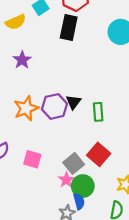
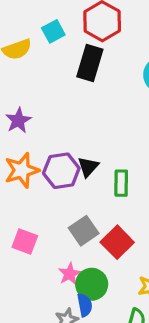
purple star: (22, 60) -> (18, 120), moved
gray square: (74, 163) -> (84, 231), moved

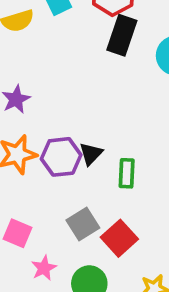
black rectangle: (90, 63) -> (122, 35), moved
pink star: (70, 274) -> (44, 268), moved

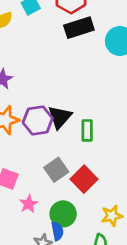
black rectangle: (122, 35) -> (79, 28), turned 56
black triangle: (91, 154) -> (60, 117), size x1.4

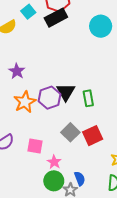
black rectangle: (79, 28) -> (56, 18), moved
red square: (84, 179) -> (93, 136), turned 30
green circle: (63, 214) -> (54, 181), moved

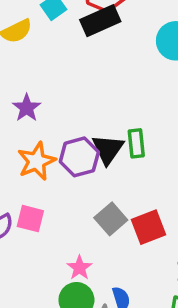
green rectangle: (88, 98) -> (136, 143), moved
pink square: (35, 146) -> (30, 219), moved

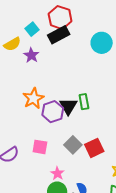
purple star: (27, 108) -> (31, 55), moved
orange star: (37, 161) -> (33, 98), moved
pink square: (30, 219) -> (40, 147), moved

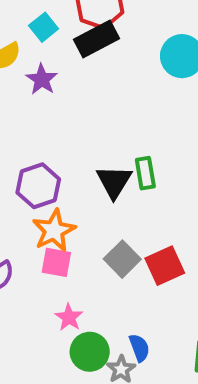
orange star: (33, 98) -> (54, 231), moved
purple hexagon: (53, 112) -> (38, 186), moved
pink star: (57, 173) -> (69, 317), moved

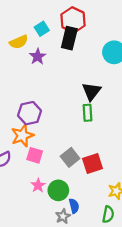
black rectangle: (97, 39) -> (69, 38), turned -55
black triangle: (114, 182) -> (91, 91), moved
orange star: (54, 231) -> (22, 136), moved
green circle: (90, 352) -> (58, 190), moved

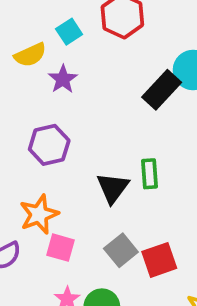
black rectangle: (69, 38) -> (162, 90), moved, turned 30
black triangle: (91, 91) -> (113, 188), moved
purple hexagon: (29, 113) -> (49, 145), moved

